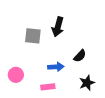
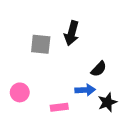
blue arrow: (56, 67) -> (85, 90), moved

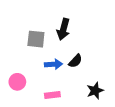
black semicircle: (99, 69) -> (75, 61), moved
blue arrow: (85, 90) -> (53, 64), moved

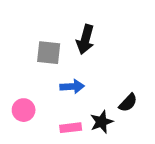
black semicircle: (75, 61) -> (128, 103), moved
black star: (95, 91) -> (102, 122), moved

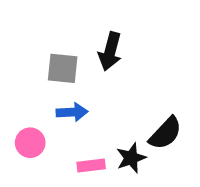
blue arrow: (72, 86) -> (72, 112), moved
black semicircle: (128, 103) -> (165, 133), size x1.4

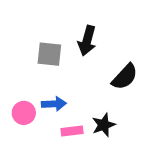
blue arrow: (72, 112) -> (54, 104), moved
black semicircle: (165, 133) -> (125, 77), moved

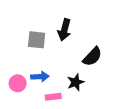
black star: (104, 125) -> (76, 82), moved

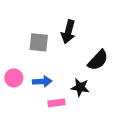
black star: (76, 82) -> (80, 87), turned 30
pink circle: (18, 83) -> (14, 78), moved

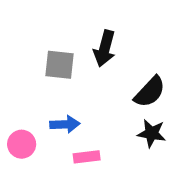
pink circle: (14, 78) -> (22, 144), moved
black star: (80, 87) -> (152, 133), moved

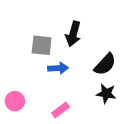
blue arrow: (65, 124) -> (58, 68), moved
pink rectangle: (87, 157) -> (61, 110), turned -30

